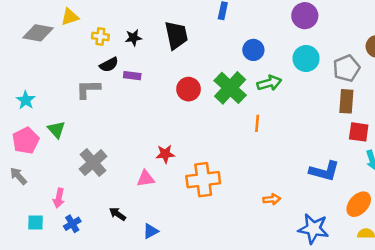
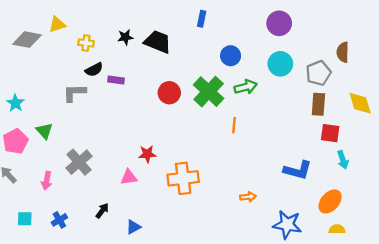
black trapezoid: (176, 35) -> (158, 42), turned -56
black star: (133, 38) -> (125, 37), moved
pink arrow: (59, 198) -> (47, 181), moved
black arrow: (118, 214) -> (102, 211), turned 91

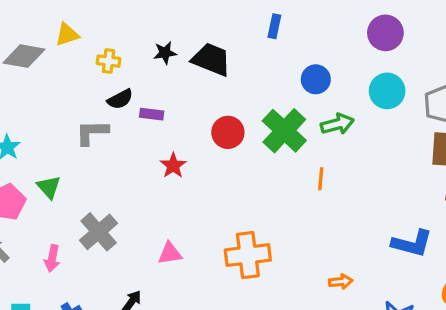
red star: (147, 154) -> (173, 166), moved, turned -30

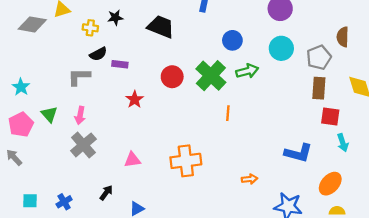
black star: (165, 53) -> (115, 18), moved
orange line: (321, 179) -> (228, 113), moved
pink arrow: (52, 258) -> (80, 115), moved

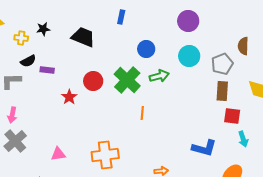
red star: (135, 99) -> (69, 97), moved

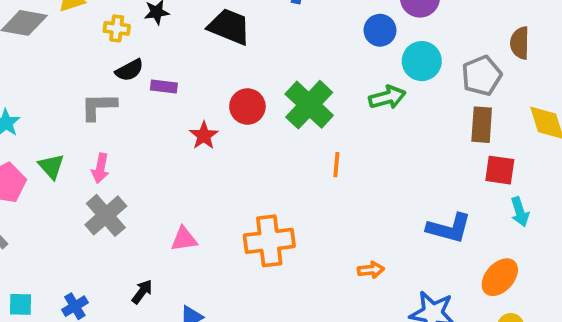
blue circle: (146, 49) -> (380, 30), moved
green arrow: (159, 76) -> (387, 97), moved

